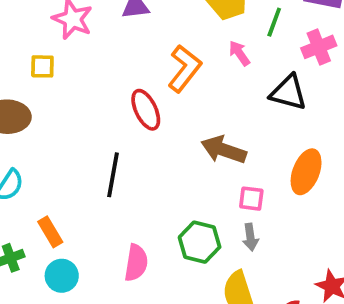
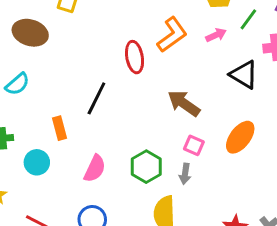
pink arrow: (239, 53) -> (216, 35), turned 84
orange rectangle: (50, 232) -> (60, 128), moved

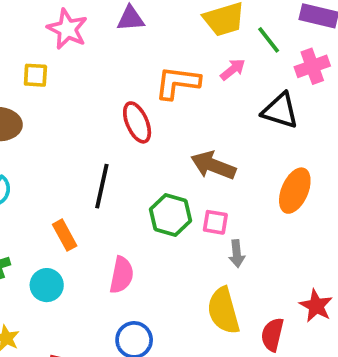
green line: (248, 19) -> (269, 40), turned -60
orange L-shape: (172, 35) -> (177, 83), turned -123
pink square: (194, 145) -> (215, 222), moved
green hexagon: (146, 167) -> (171, 215), moved

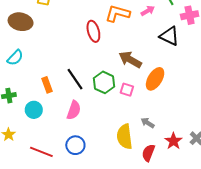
black line: (102, 186) -> (75, 79), moved, turned -55
orange ellipse: (295, 191) -> (155, 79), moved
gray arrow: (237, 254) -> (148, 123), moved, turned 120

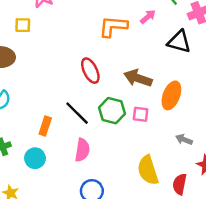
red ellipse: (93, 31) -> (90, 71), moved
orange rectangle: (47, 85) -> (45, 126), turned 49
gray arrow: (148, 123) -> (184, 140), moved

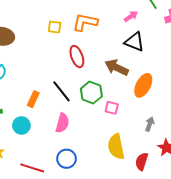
yellow square: (23, 25) -> (55, 27), moved
orange L-shape: (113, 26) -> (85, 22), moved
black triangle: (179, 42) -> (134, 42), moved
pink square: (141, 114) -> (112, 108), moved
gray arrow: (184, 140) -> (150, 124), turned 80

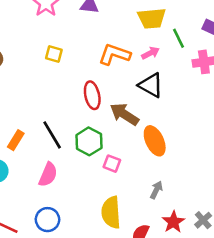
orange L-shape: (85, 22) -> (114, 54), moved
red ellipse: (77, 57) -> (92, 95), moved
orange ellipse: (143, 85) -> (155, 141), turned -60

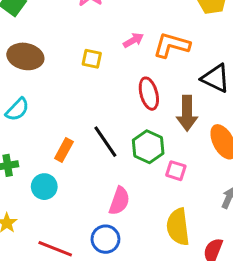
pink arrow: (151, 53) -> (133, 40), moved
yellow square: (54, 54) -> (92, 59), moved
brown arrow: (124, 114) -> (187, 113), turned -120
pink semicircle: (48, 175) -> (119, 201), moved

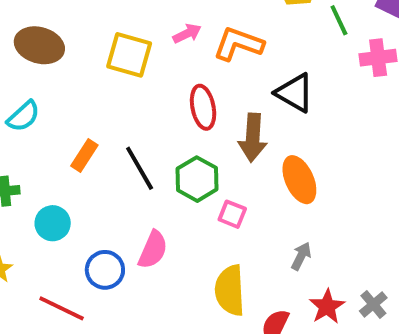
yellow square: (92, 59) -> (129, 55), size x1.6
orange rectangle: (64, 150) -> (84, 156), moved
blue circle: (105, 239) -> (105, 270), moved

